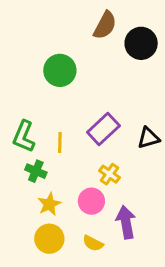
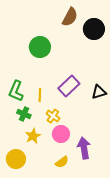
yellow cross: (109, 174) -> (53, 116), moved
yellow circle: (49, 239) -> (16, 159), moved
yellow semicircle: (93, 243) -> (62, 162), turned -64

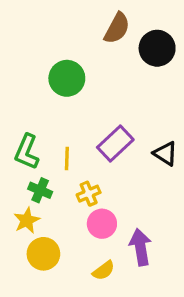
black triangle: (99, 92) -> (165, 154), turned 49
yellow cross: (53, 116) -> (89, 194), turned 32
yellow star: (33, 136) -> (27, 220), moved
yellow circle: (16, 159) -> (43, 254), moved

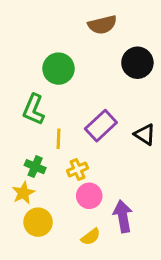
brown semicircle: (117, 28) -> (102, 25), turned 48
black circle: (157, 48) -> (137, 63), moved
green L-shape: (27, 152) -> (34, 110), moved

